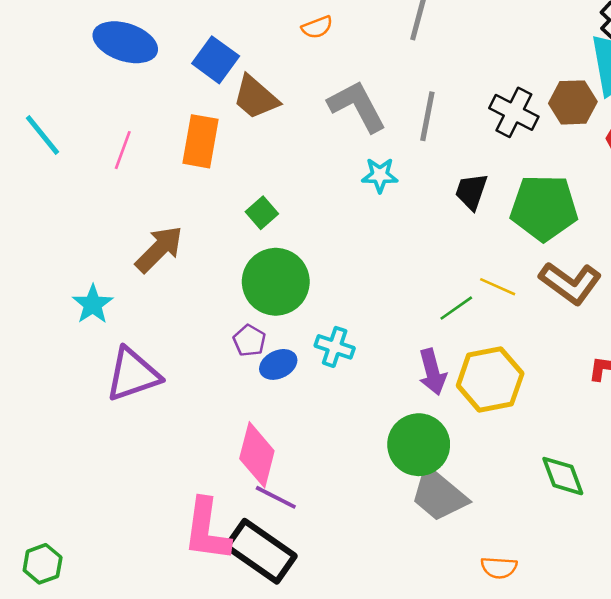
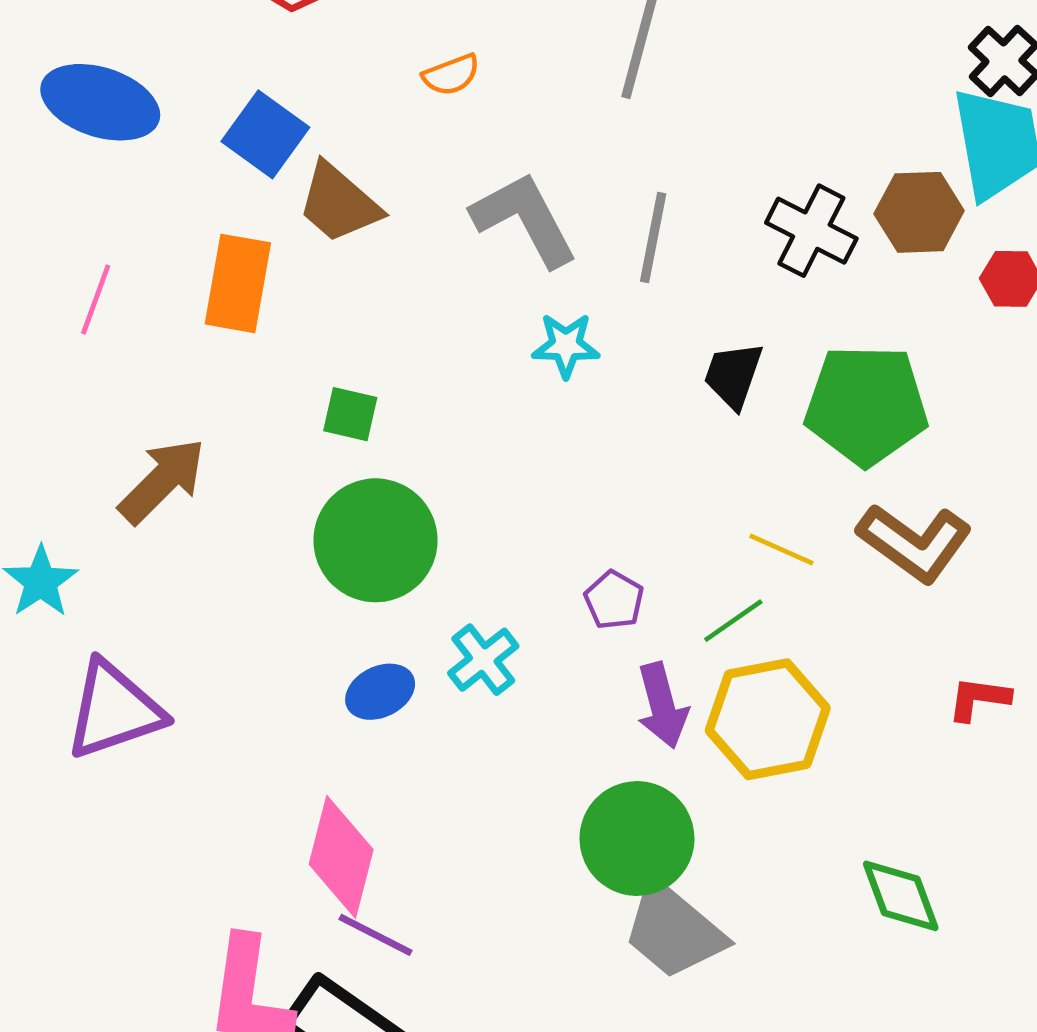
green square: (262, 213) -> (350, 414), turned -36
green line: (456, 308) -> (733, 621), moved
purple pentagon: (249, 341) -> (614, 600), moved
cyan cross: (335, 347) -> (483, 660), turned 33

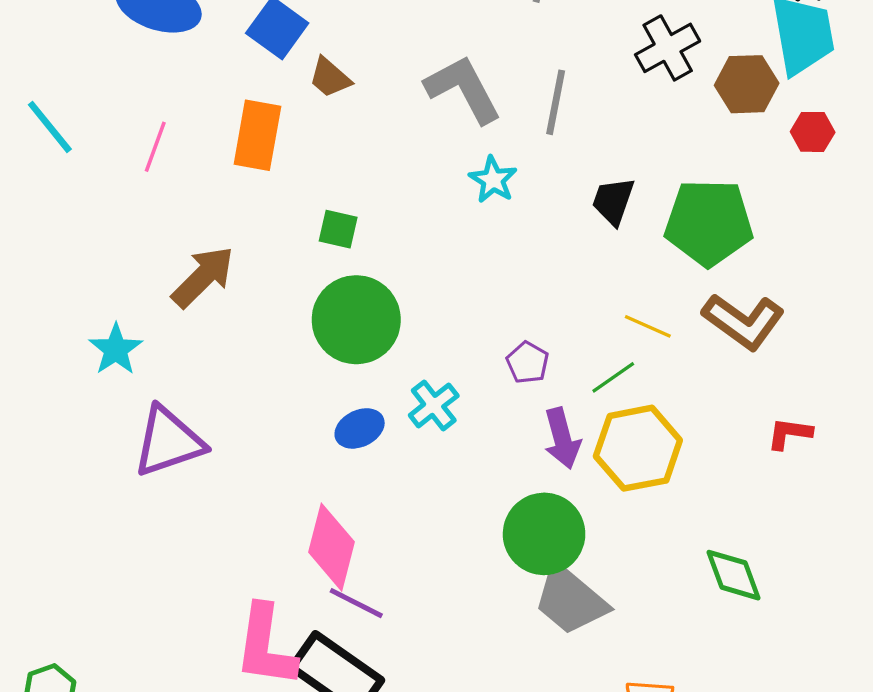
brown trapezoid: (339, 203) -> (330, 78), size x0.7
black cross: (811, 231) -> (668, 48), moved, turned 34
cyan star: (566, 345) -> (493, 180), turned 30

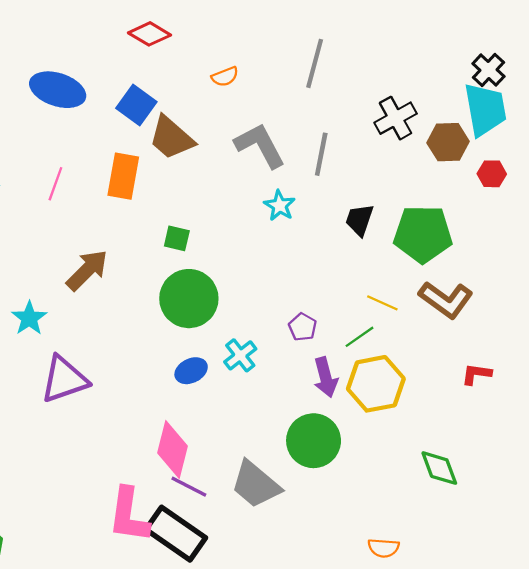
brown trapezoid: (330, 78) -> (171, 138), size x1.6
gray trapezoid: (570, 600) -> (256, 484), moved

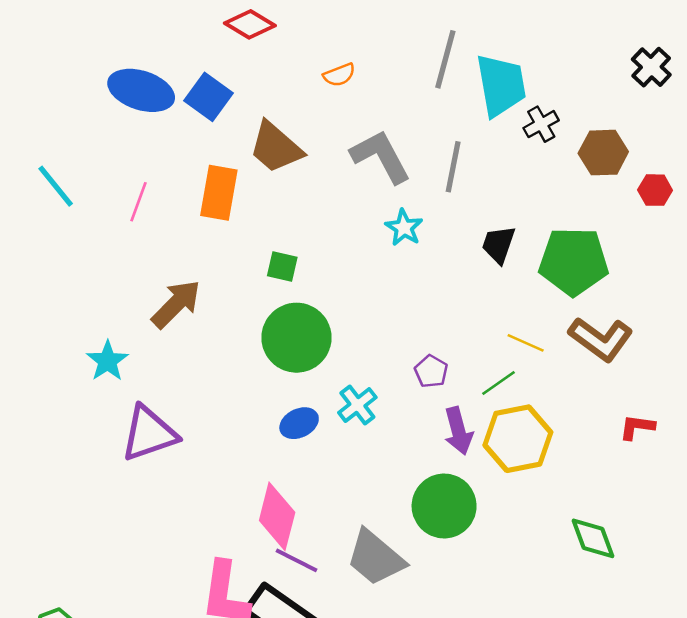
blue square: (136, 105) -> (208, 97), moved
cyan trapezoid: (485, 109) -> (501, 85), moved
black cross: (396, 118) -> (541, 124), size x0.7

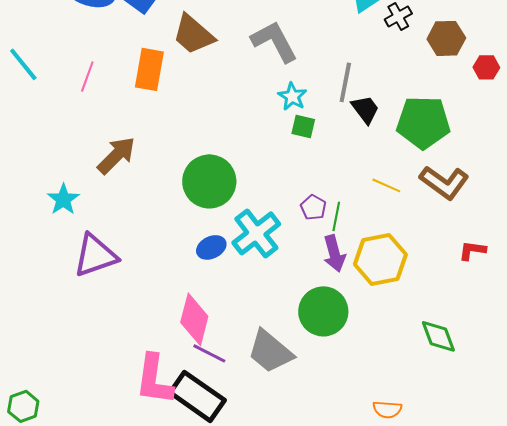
gray line: (453, 167) -> (345, 82), moved
black trapezoid: (498, 244) -> (365, 109), turned 124
green square: (282, 266) -> (303, 126), moved
green line: (498, 383) -> (336, 216), moved, turned -44
cyan cross: (357, 405) -> (256, 233), size x1.6

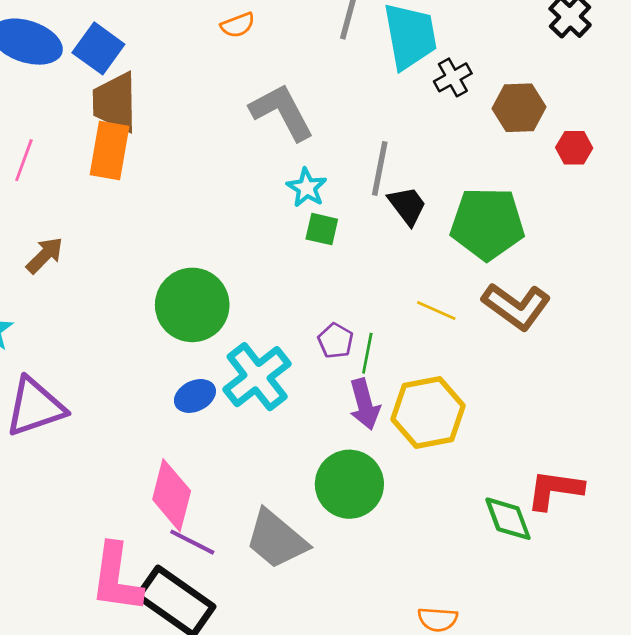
brown trapezoid: (193, 34) -> (115, 102), moved, turned 48
brown arrow: (116, 155) -> (45, 255), moved, size x0.7
red L-shape: (472, 250) -> (555, 490), moved, size x1.5

